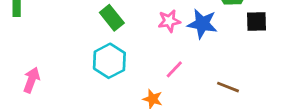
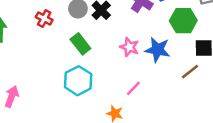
pink star: (169, 21) -> (129, 47), turned 30
brown line: (228, 87) -> (190, 72), moved, turned -60

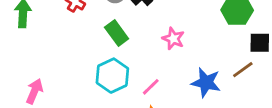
blue star: (158, 50) -> (206, 82), moved
pink line: (133, 88) -> (151, 87), moved

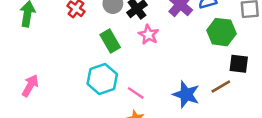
pink star: (173, 39) -> (148, 35), moved
pink line: (151, 87) -> (136, 93), turned 72

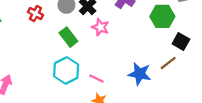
black square: (239, 64) -> (181, 41), turned 30

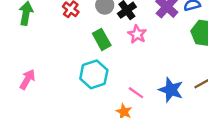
pink line: (96, 78) -> (136, 93), moved

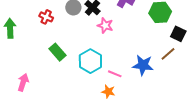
green rectangle: (102, 39) -> (57, 52), moved
cyan hexagon: (94, 74) -> (90, 61), moved

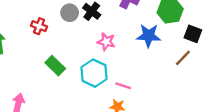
pink star: (105, 26) -> (106, 42), moved
blue star: (143, 65) -> (149, 36), moved

